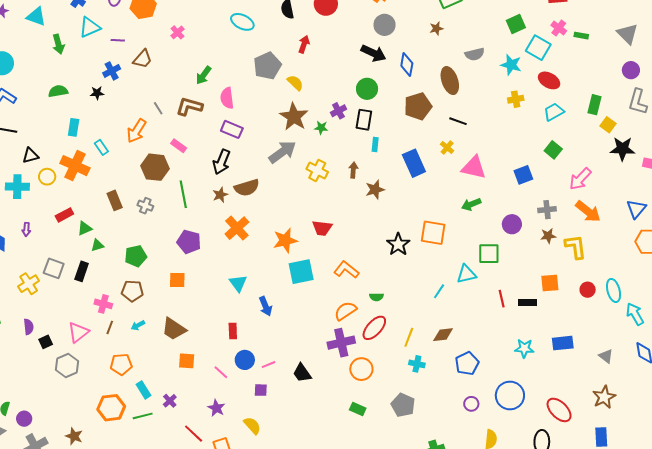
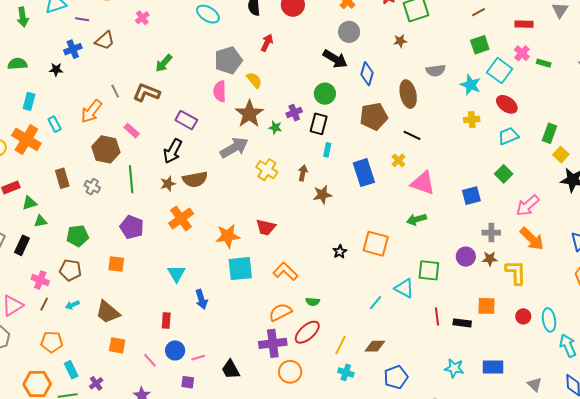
pink semicircle: (227, 98) -> (220, 91), moved
purple circle: (512, 224) -> (466, 257), moved
black star: (398, 244) -> (340, 252), size x0.6
cyan triangle: (466, 274) -> (404, 288), turned 35

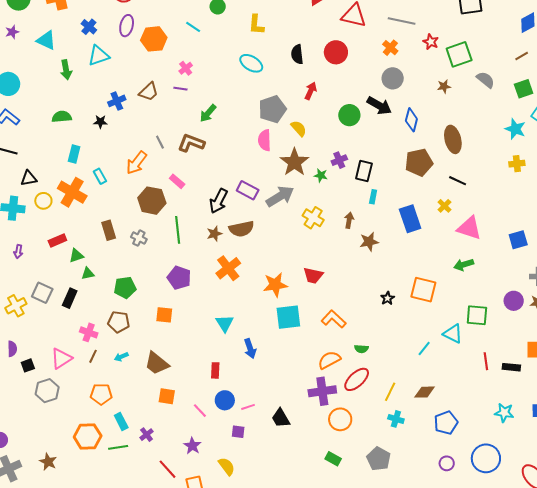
purple line: (82, 19) -> (180, 89), moved
gray semicircle: (436, 70) -> (486, 80), moved, turned -132
green circle: (325, 94) -> (349, 115), moved
purple rectangle: (186, 120) -> (248, 190), moved

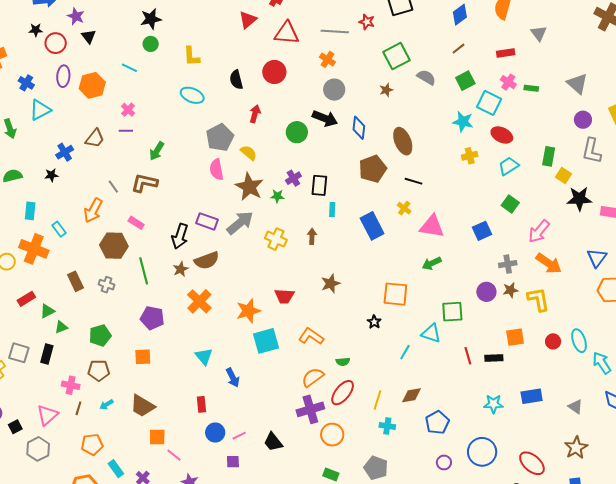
red star: (431, 42) -> (367, 22), moved
brown star: (369, 242) -> (331, 283), moved
black star: (388, 298) -> (374, 322), moved
pink line: (200, 411) -> (174, 455), moved

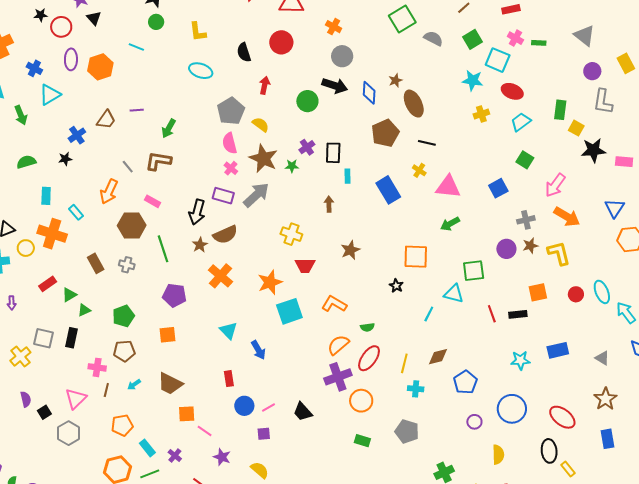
brown star: (386, 90) -> (395, 80), moved
pink cross: (128, 110) -> (231, 168), moved
yellow cross: (276, 239) -> (291, 234), moved

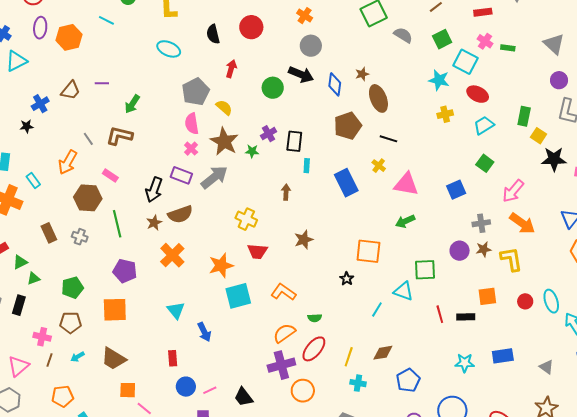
orange square: (167, 335) -> (115, 310), size x1.5

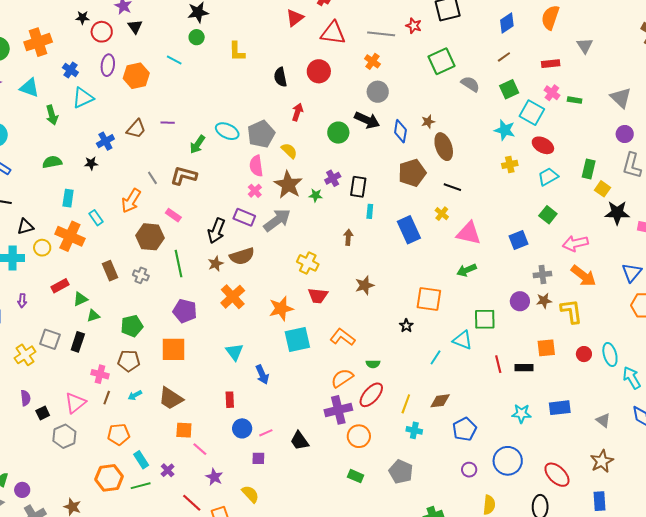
cyan ellipse: (169, 49) -> (227, 131), moved
pink arrow: (513, 191) -> (575, 243), turned 35

